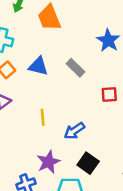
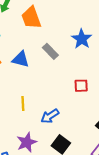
gray rectangle: (76, 68) -> (50, 51), moved

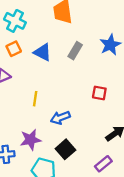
gray rectangle: (50, 51) -> (75, 51), turned 63

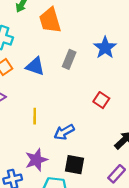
red square: (99, 93) -> (101, 100), turned 32
black square: (65, 149) -> (74, 165), turned -30

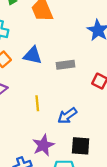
gray rectangle: (69, 59) -> (66, 65), moved, turned 66

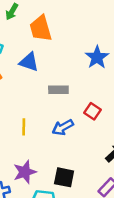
blue triangle: (33, 55) -> (29, 62), moved
blue arrow: (67, 116) -> (63, 127), moved

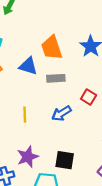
orange trapezoid: (41, 28) -> (52, 48), moved
blue triangle: (29, 62) -> (28, 66), moved

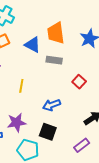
blue arrow: (61, 113) -> (52, 105), moved

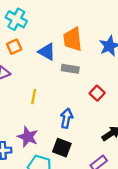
blue arrow: (52, 105) -> (66, 118), turned 120
purple star: (17, 123) -> (28, 137), turned 30

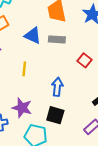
blue triangle: (47, 52) -> (33, 36), moved

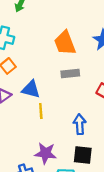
blue triangle: (33, 36) -> (31, 89), moved

